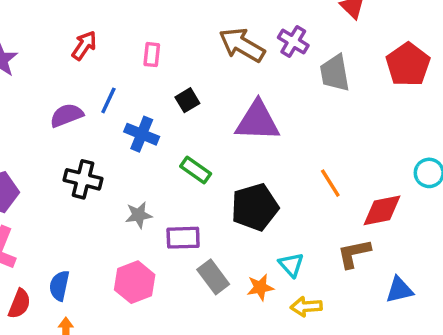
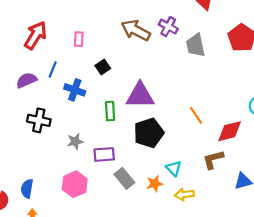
red arrow: (84, 45) -> (36, 35), size x1.5
purple triangle: (257, 121) -> (140, 96), moved
green rectangle: (196, 170) -> (110, 111), turned 54

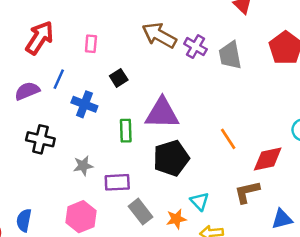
purple cross: (168, 27) -> (195, 47), moved

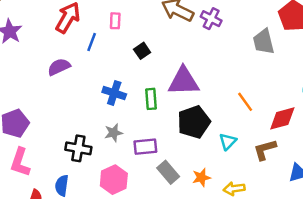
gray trapezoid: (230, 55) -> (263, 42), moved
blue line: (59, 79) -> (92, 42), moved
blue cross: (84, 104) -> (114, 93), moved
black cross: (40, 139) -> (78, 148), moved
cyan triangle: (200, 201) -> (228, 141), moved, turned 30

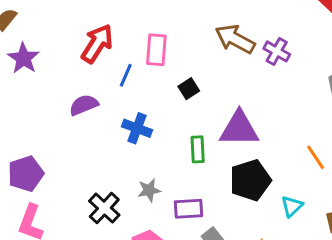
pink rectangle: (115, 21) -> (156, 50), size x1.5
blue cross: (114, 93) -> (137, 128), moved
black cross: (78, 148) -> (104, 208), turned 30

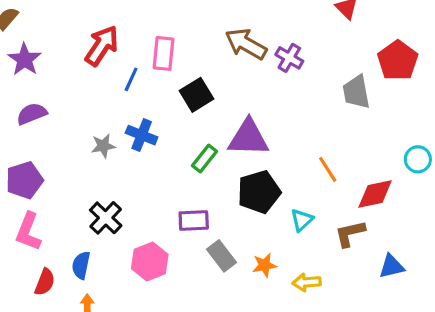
black square: (189, 89) -> (197, 95), size x1.5
purple semicircle: (84, 105) -> (32, 114), moved
green rectangle: (198, 149) -> (205, 158), turned 40
gray star: (149, 190) -> (103, 146), moved

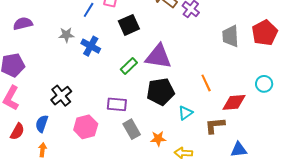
red pentagon: (398, 61) -> (265, 33), moved
gray star: (103, 146) -> (66, 35), moved

